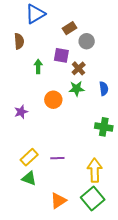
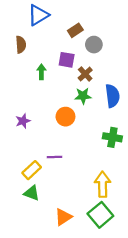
blue semicircle: (104, 89) -> (112, 96), size x1.5
orange circle: (53, 100) -> (65, 117), moved
purple line: (57, 158) -> (55, 157), moved

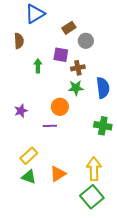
brown cross: (85, 74) -> (78, 68), turned 32
purple line: (55, 157) -> (50, 126), moved
orange triangle: (63, 217) -> (58, 174), moved

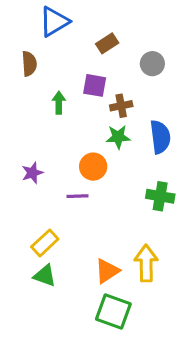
gray circle: (86, 41) -> (152, 64), moved
orange triangle: (58, 174) -> (107, 271), moved
green square: (92, 197) -> (113, 312), moved, turned -30

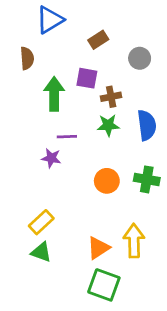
green arrow: (59, 103) -> (54, 94), size x1.6
orange circle: (93, 167) -> (107, 181), moved
purple star: (32, 173) -> (51, 158), moved, turned 30
purple line: (78, 196) -> (67, 137), moved

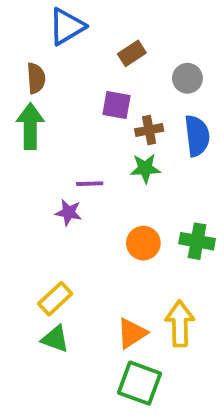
green arrow: (54, 94) -> (30, 126), moved
blue semicircle: (147, 125) -> (197, 136), moved

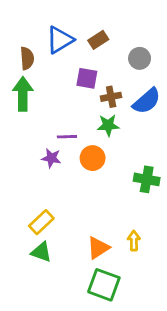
blue triangle: (67, 26) -> (60, 40), moved
blue semicircle: (197, 136) -> (147, 101), turned 56
orange circle: (143, 243) -> (93, 158), moved
yellow arrow: (180, 324) -> (134, 241), size x0.6

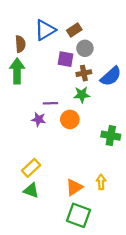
gray circle: (140, 58) -> (85, 48), moved

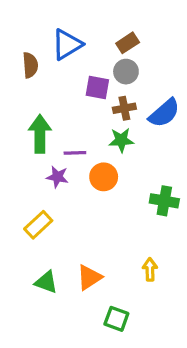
brown rectangle: (74, 30) -> (128, 43), moved
green arrow: (17, 71) -> (40, 134), moved
yellow rectangle: (31, 168) -> (38, 225), moved
orange triangle: (74, 187) -> (89, 277), moved
green square: (78, 215) -> (116, 319), size x0.7

